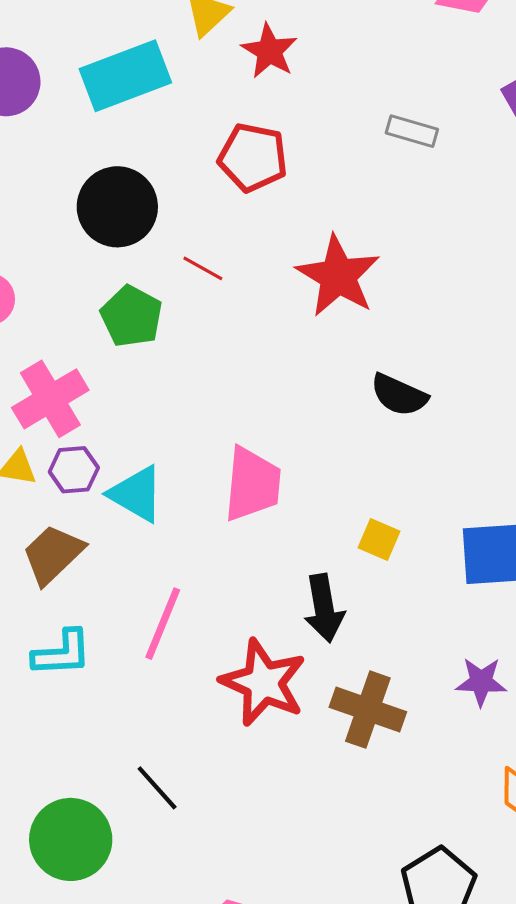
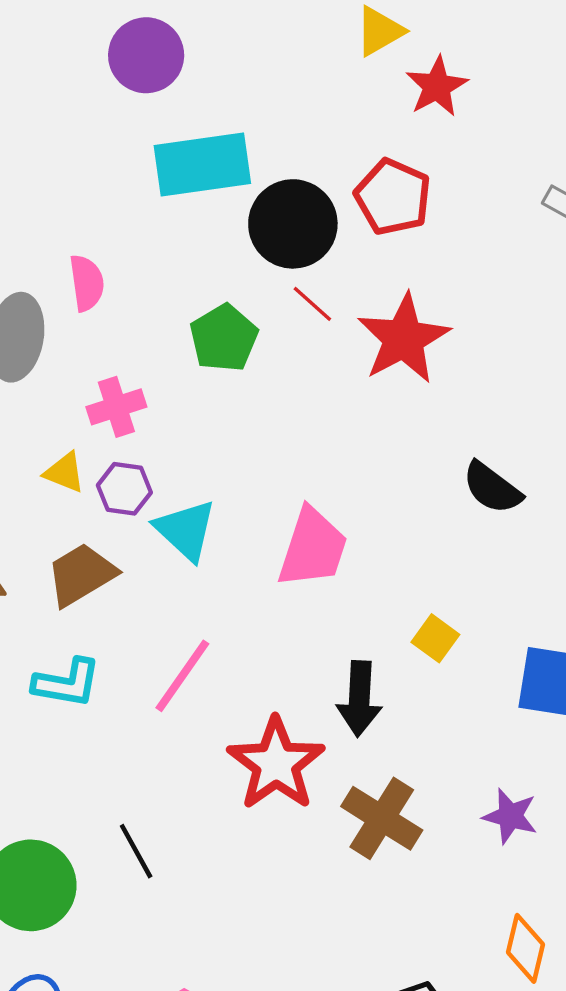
cyan rectangle: (125, 76) -> (202, 164), moved
black circle: (117, 207) -> (293, 224), moved
red star: (338, 276) -> (404, 339), moved
pink cross: (50, 399) -> (116, 407), size x0.7

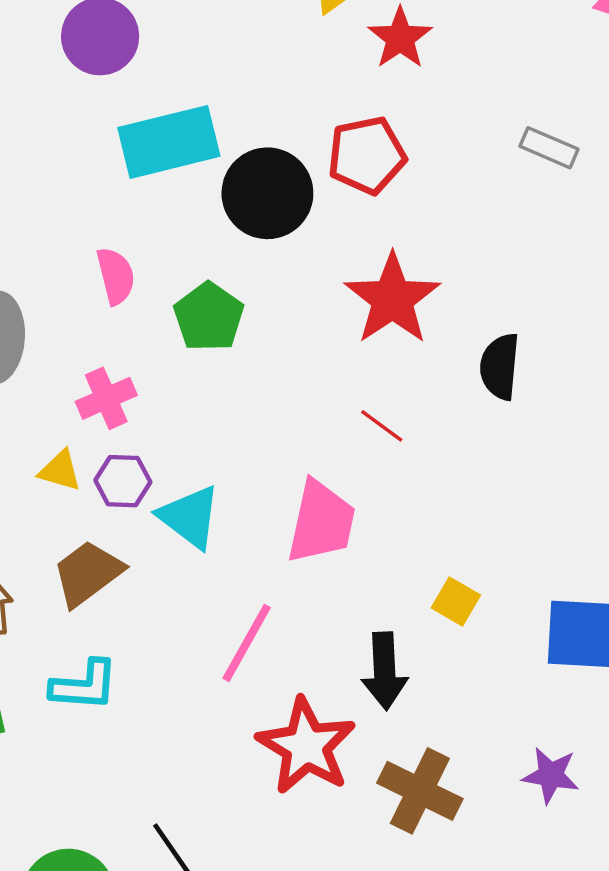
red pentagon: (393, 197) -> (367, 155), turned -30
pink semicircle: (87, 283) -> (116, 276), moved
red line: (312, 304) -> (382, 426), moved
black semicircle: (492, 488) -> (500, 367), moved, turned 64
pink line: (182, 676) -> (247, 643), moved

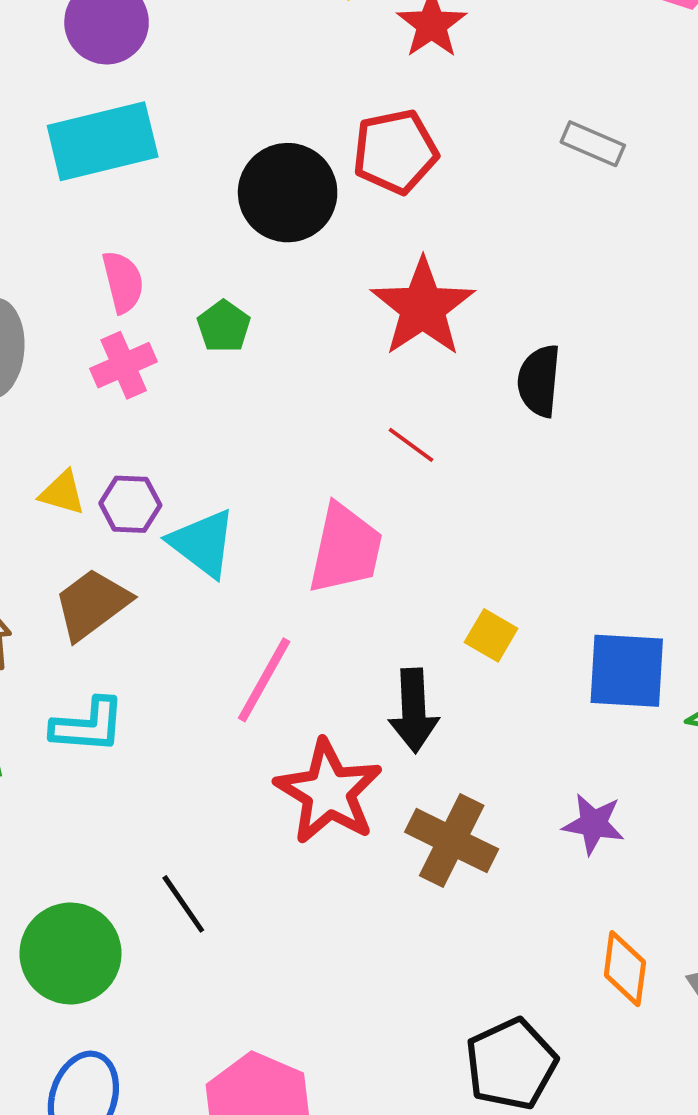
cyan rectangle: (169, 142) -> (103, 141), moved
green pentagon: (209, 317) -> (224, 326), size x0.7
pink cross: (106, 398) -> (124, 365), moved

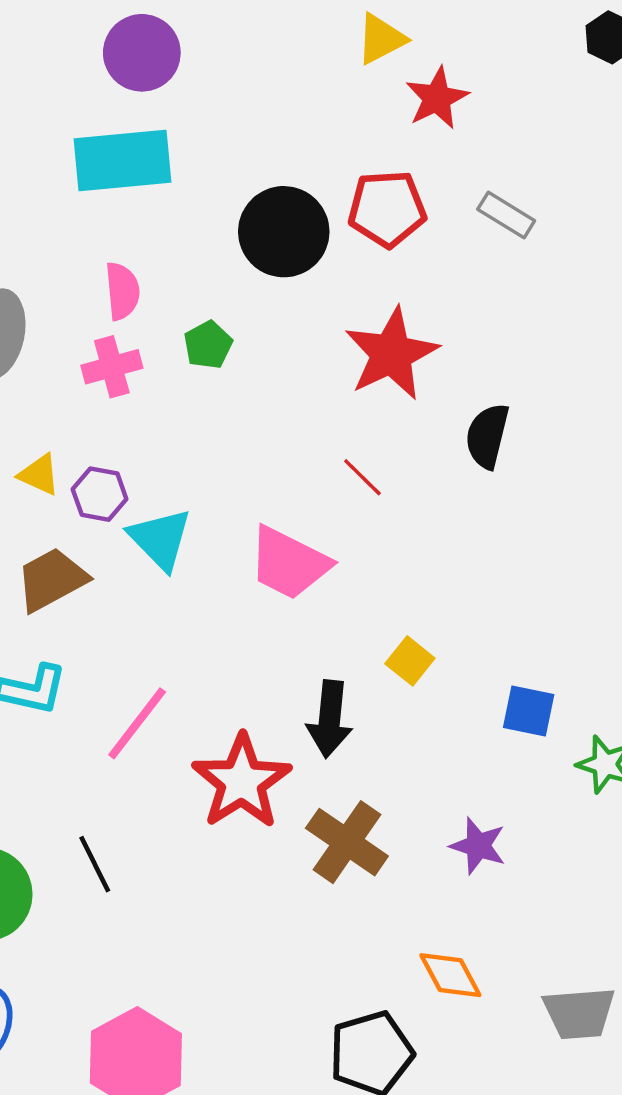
gray rectangle: (593, 144) -> (506, 215), moved
pink trapezoid: (345, 549) -> (289, 563), turned 96
blue square: (627, 671) -> (529, 711), size x0.7
pink line: (264, 680) -> (137, 723), moved
orange diamond: (625, 969) -> (450, 975), moved, turned -44

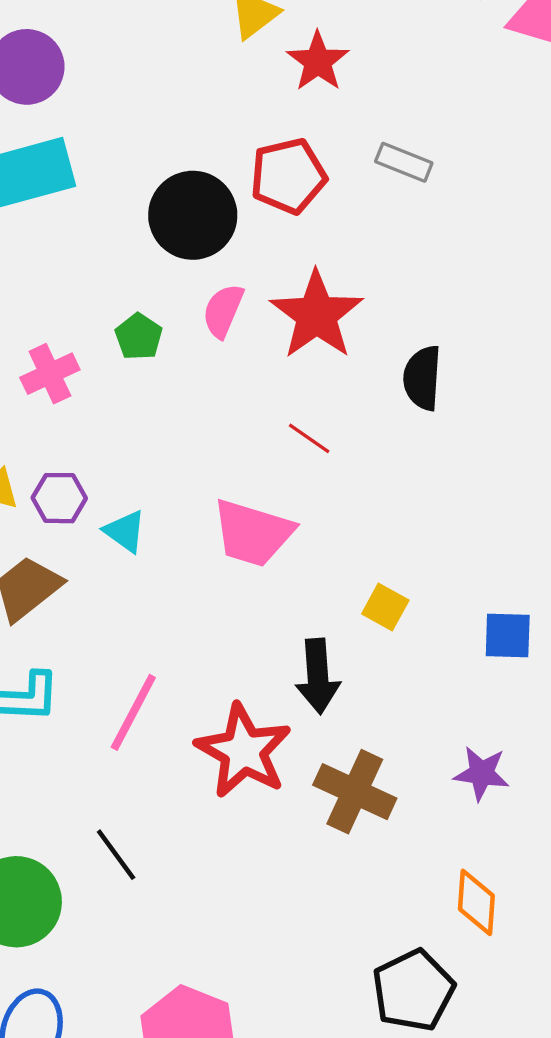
pink semicircle: (122, 291) -> (223, 311), moved, turned -142
cyan triangle: (160, 539) -> (125, 531), size x0.7
orange diamond: (450, 975) -> (476, 902), turned 42

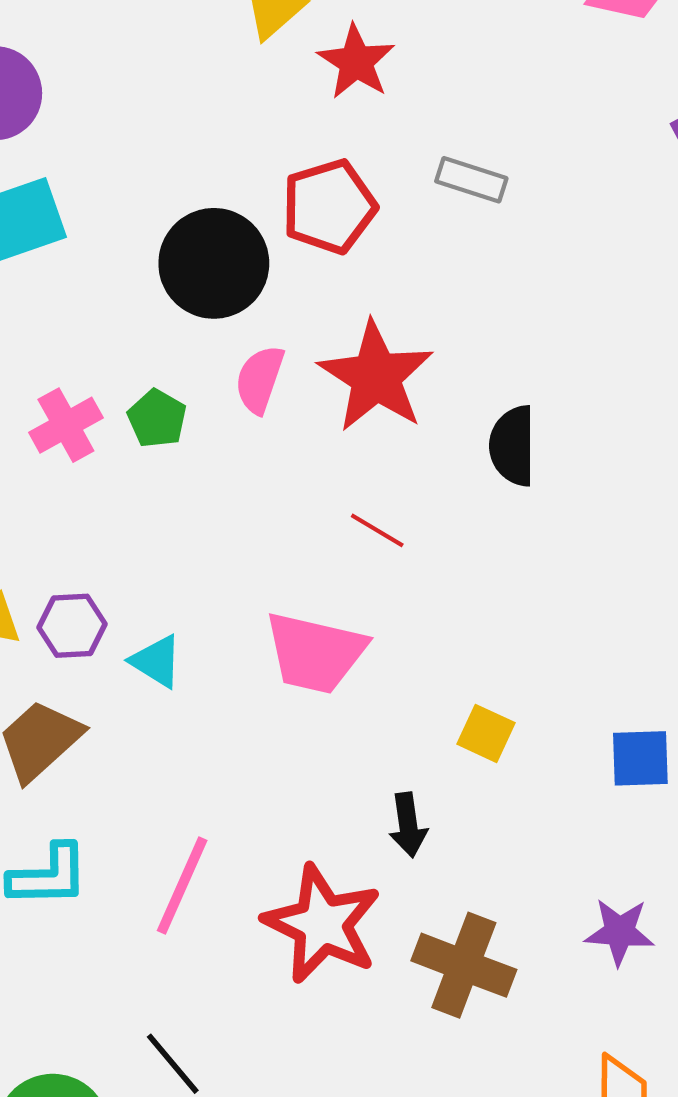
pink cross: (50, 374) -> (66, 425), moved
black arrow: (318, 676) -> (408, 825), size x0.7

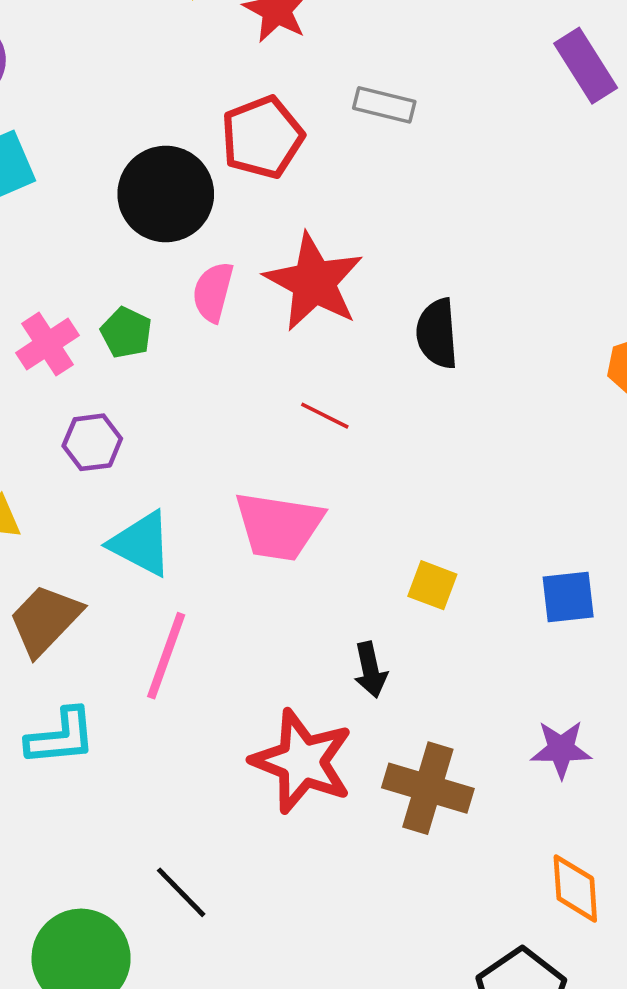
purple hexagon: (72, 626) -> (92, 442), moved
cyan triangle: (156, 661) -> (141, 544), size x1.4
pink line: (182, 886) -> (166, 656), moved

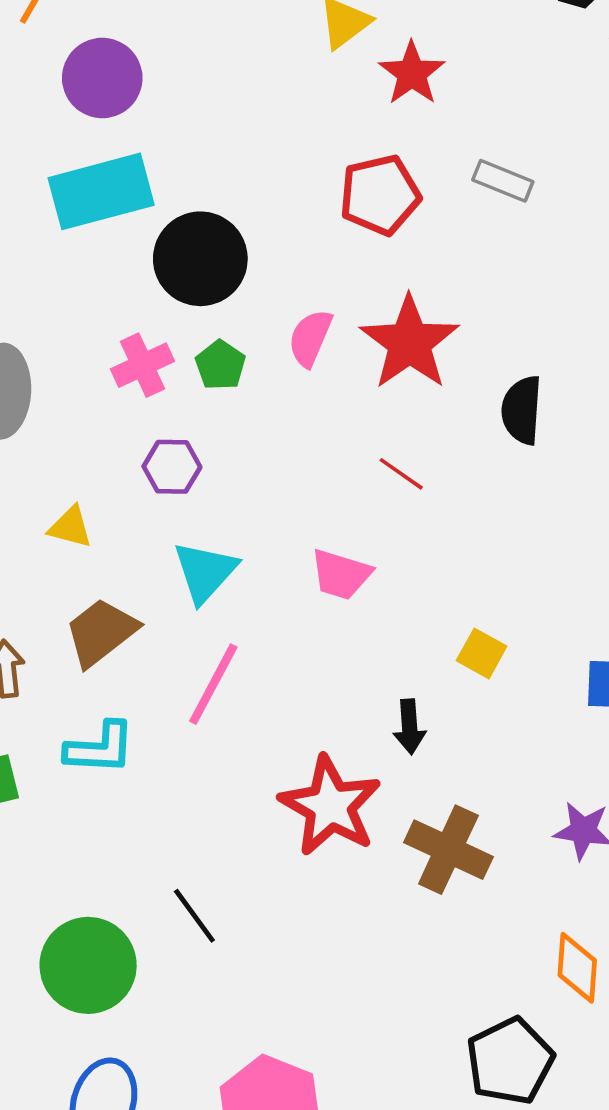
black circle: (166, 194) -> (200, 259), moved
pink trapezoid: (279, 526) -> (341, 574), size x0.7
cyan triangle: (141, 544) -> (205, 572), turned 36

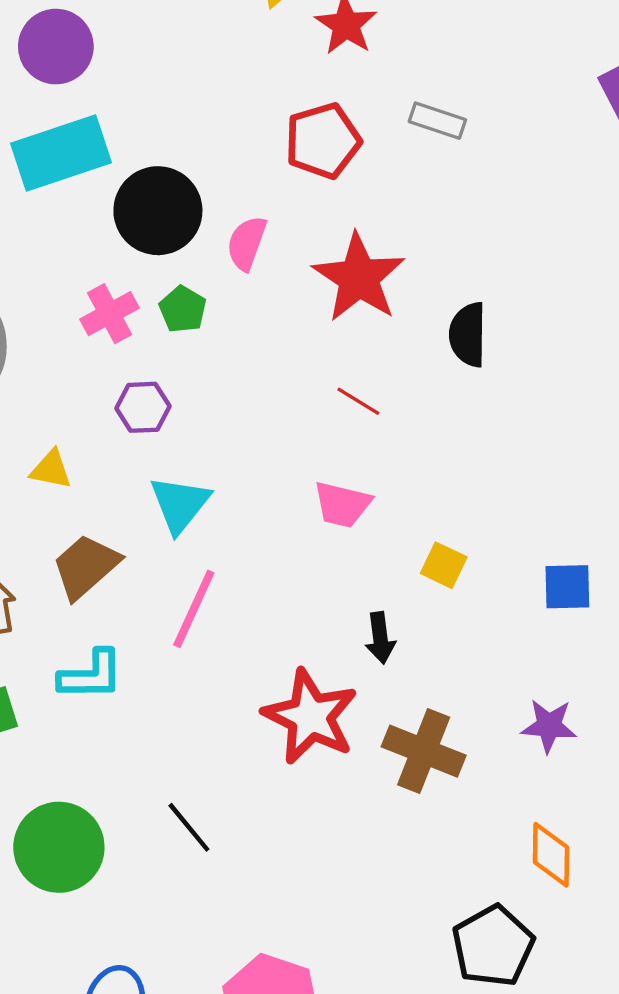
pink semicircle: (310, 338) -> (247, 243), moved
pink trapezoid: (341, 574) -> (342, 504), moved
green circle: (88, 965) -> (59, 847), moved

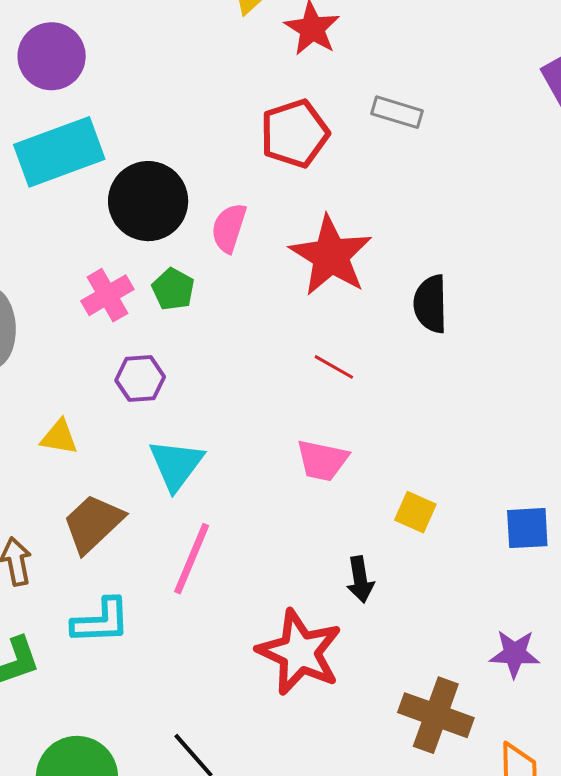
brown cross: (424, 751) -> (436, 715), moved

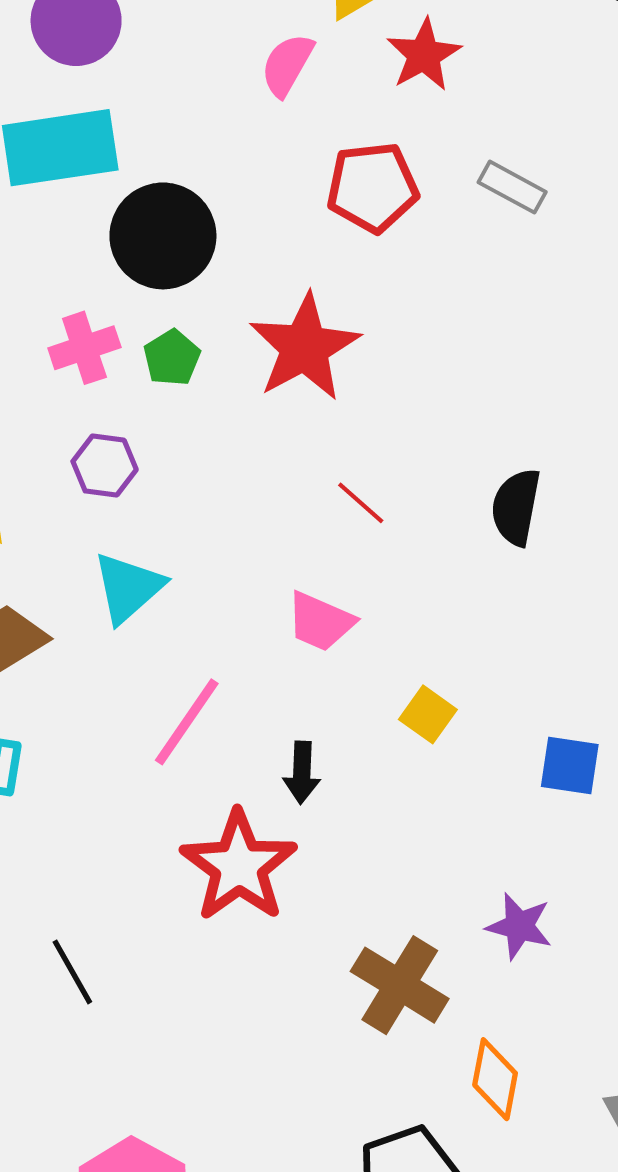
pink semicircle: (229, 228) -> (287, 65), moved
red star: (331, 256) -> (305, 347), moved
black semicircle: (431, 304) -> (516, 507), moved
pink line: (192, 559) -> (187, 722), moved
black arrow: (360, 579) -> (302, 773), moved

